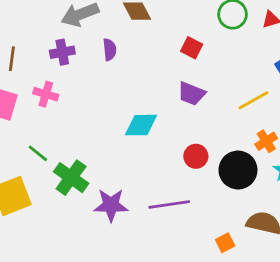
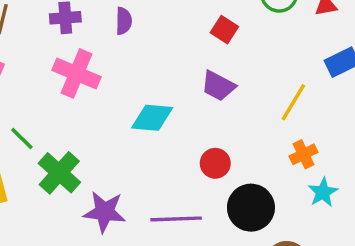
pink cross: (46, 94) -> (76, 73), moved, size x1.5
yellow line: (253, 100) -> (293, 102), turned -36
black circle: (238, 170) -> (251, 208), moved

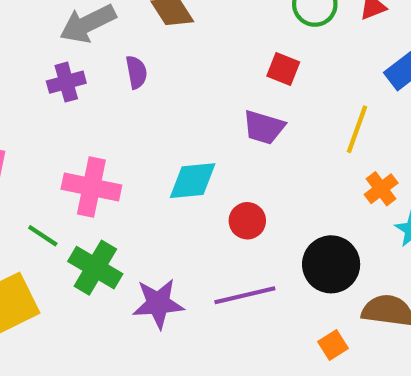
red square: (224, 30) -> (283, 69), moved
pink cross: (76, 73) -> (91, 187), moved
red circle: (215, 163) -> (247, 221), moved

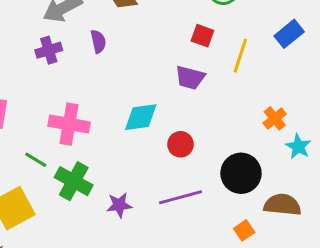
yellow line: (357, 129) -> (240, 56), moved
purple star: (158, 303) -> (119, 205), size x0.7

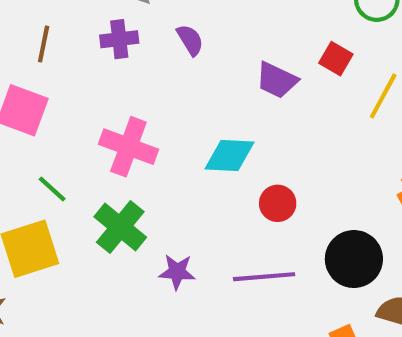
purple semicircle: (98, 42) -> (190, 40), turned -30
purple trapezoid: (190, 78) -> (277, 80), moved
green line: (36, 160) -> (52, 189), moved

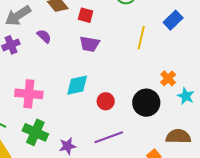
red square: (336, 59) -> (86, 15), moved
black circle: (354, 259) -> (146, 103), moved

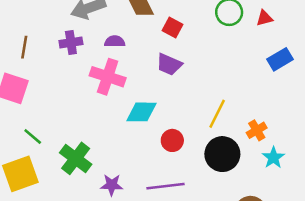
purple semicircle: (44, 36) -> (115, 41), turned -56
yellow line: (141, 38) -> (217, 114), moved
pink cross: (29, 94) -> (108, 77), moved

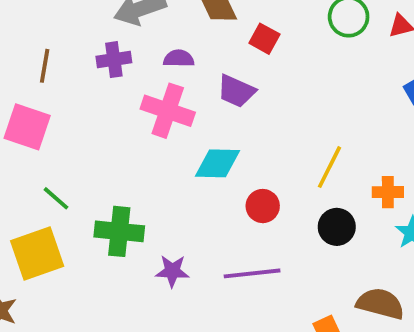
purple trapezoid: (169, 64) -> (236, 91), moved
orange cross: (257, 130) -> (388, 192), turned 30
black circle: (222, 154) -> (337, 227), size x0.7
green cross: (76, 158) -> (119, 231), turned -32

